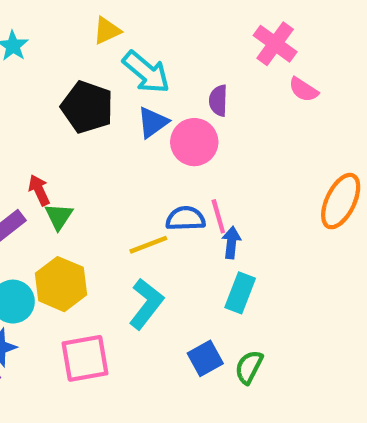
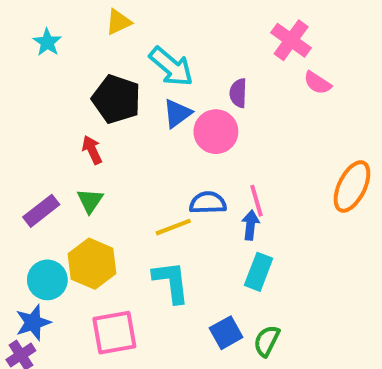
yellow triangle: (107, 31) -> (118, 22), moved
red arrow: (39, 190) -> (92, 150), moved
pink line: (218, 216) -> (257, 201), moved
cyan L-shape: (146, 304) -> (171, 282), turned -45

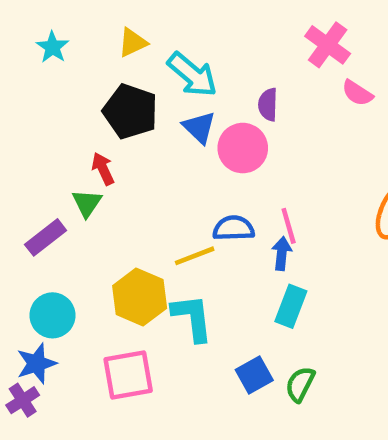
yellow triangle: (118, 22) -> (133, 43), moved
blue triangle: (177, 113) -> (199, 127), turned -40
green triangle: (90, 201) -> (87, 203), moved
yellow hexagon: (92, 264) -> (140, 297), moved

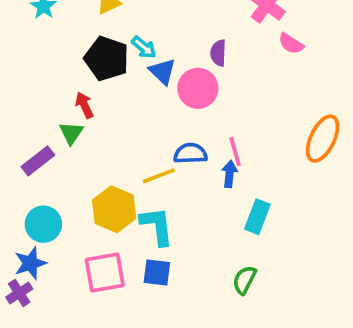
cyan arrow: (192, 75) -> (144, 47), moved, size x0.6
cyan rectangle: (291, 306) -> (257, 217), moved
blue square: (254, 375) -> (157, 273), moved, turned 36

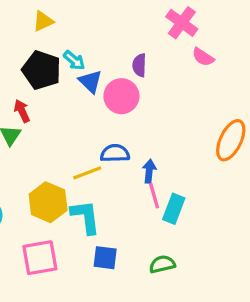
pink line: (235, 152) -> (154, 196), moved
blue square: (157, 273) -> (105, 258), moved
green semicircle: (244, 280) -> (162, 264), turned 50

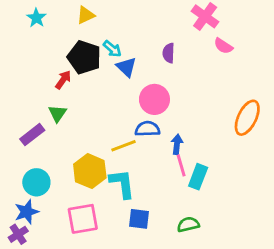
pink circle: (121, 96) -> (154, 99), moved
red arrow: (22, 111) -> (63, 80), moved, turned 60

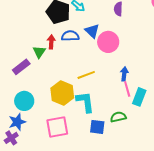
blue triangle: (126, 67) -> (92, 31), moved
red arrow: (63, 80) -> (51, 42), moved, turned -32
blue semicircle: (147, 129) -> (70, 36), moved
green semicircle: (188, 224) -> (118, 117), moved

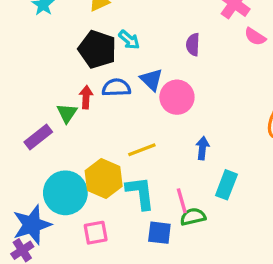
pink line: (127, 89) -> (182, 201), moved
cyan circle: (24, 101) -> (65, 193), moved, size x1.4
blue star: (17, 122) -> (32, 225), size x1.4
pink square: (57, 127) -> (96, 233), size x0.7

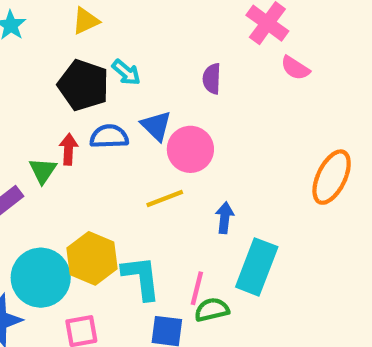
yellow line: (142, 150) -> (165, 198), moved
cyan rectangle: (226, 185) -> (257, 267), size x1.4
pink line: (182, 201) -> (197, 288), turned 30

